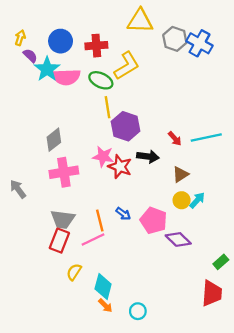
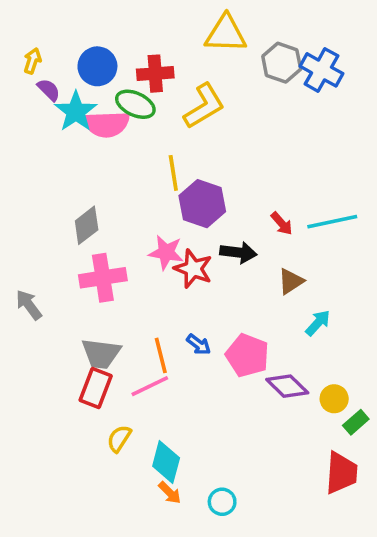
green ellipse: (101, 80) -> (135, 104), moved
yellow circle: (182, 200) -> (334, 399), moved

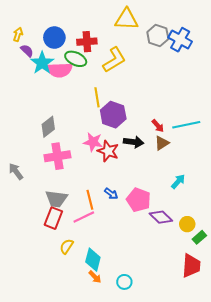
brown triangle: (291, 281) -> (162, 143), moved

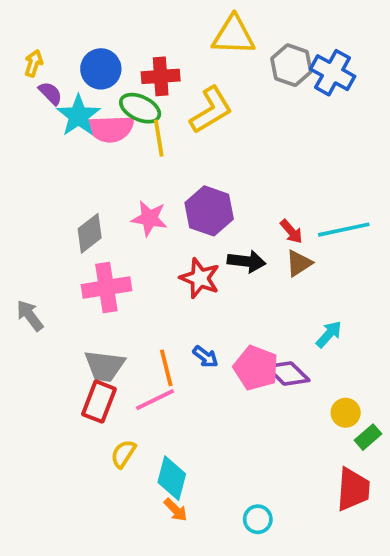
yellow line: (97, 97) -> (159, 138), moved
pink star: (93, 142) -> (149, 218), moved
purple diamond: (161, 217) -> (288, 373), moved
cyan circle: (124, 282) -> (258, 519), moved

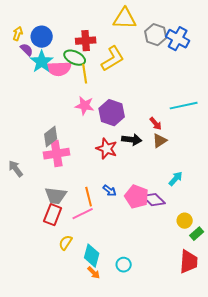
blue circle: (101, 69) -> (42, 37), moved
pink star: (149, 218) -> (85, 106), moved
cyan line: (344, 230) -> (184, 106), moved
gray diamond: (90, 233) -> (51, 137), moved
cyan circle: (258, 519) -> (124, 265), moved

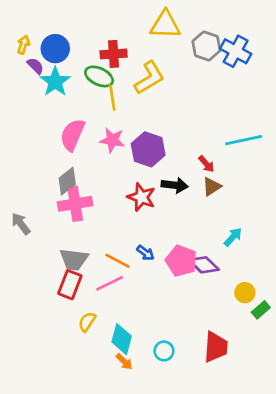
pink semicircle: (59, 69) -> (72, 135), moved, turned 115
orange line: (89, 197) -> (118, 261), turned -48
red trapezoid: (189, 262) -> (216, 347), moved

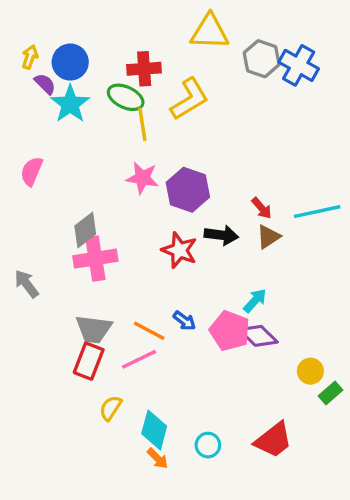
pink semicircle: (72, 135) -> (32, 171), moved, size x0.7
cyan line: (244, 140) -> (317, 212), moved
cyan arrow: (233, 237) -> (255, 301), moved
red trapezoid: (216, 347) -> (273, 440), turned 48

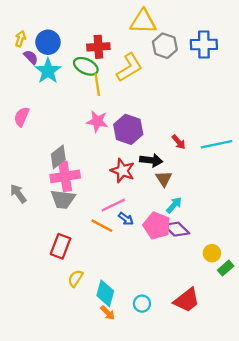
gray hexagon: (262, 59) -> (165, 46), moved
blue cross: (299, 65) -> (204, 45), turned -30
brown triangle: (268, 237) -> (164, 179), moved, turned -30
gray trapezoid: (94, 329) -> (63, 199), moved
pink line: (139, 359) -> (113, 205), moved

